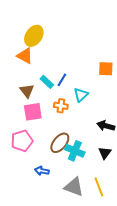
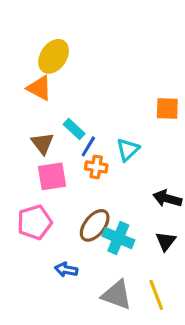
blue line: (62, 80) -> (88, 146), moved

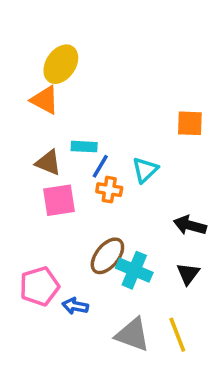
cyan rectangle: (74, 129) -> (84, 147), turned -40
brown triangle: (42, 143) -> (48, 163), turned -30
pink pentagon: (35, 222) -> (39, 286), moved

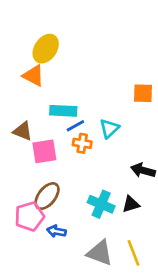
cyan rectangle: (84, 147) -> (63, 111), size x1.4
brown triangle: (48, 163) -> (23, 131), moved
blue line: (100, 166) -> (75, 126), turned 30
brown ellipse: (107, 256) -> (47, 196), moved
black triangle: (188, 274) -> (131, 204), moved, turned 36

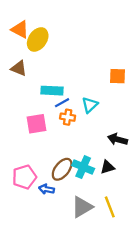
orange triangle: (33, 76) -> (20, 30), moved
brown triangle: (23, 131) -> (19, 68), moved
brown ellipse: (47, 196) -> (62, 169), moved
gray triangle: (100, 253) -> (82, 207), turned -50

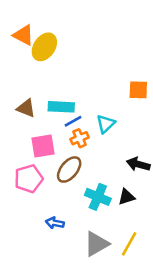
brown triangle: (19, 68) -> (26, 108), moved
orange cross: (68, 117) -> (80, 138), turned -32
brown ellipse: (62, 169) -> (69, 169), moved
pink pentagon: (24, 177) -> (29, 179), moved
yellow line: (110, 207) -> (129, 244), turned 50

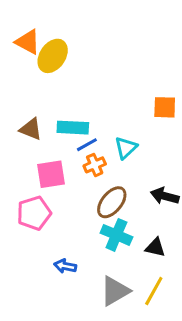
brown ellipse: (69, 169) -> (112, 202), moved
black triangle: (127, 197) -> (155, 247), moved, turned 30

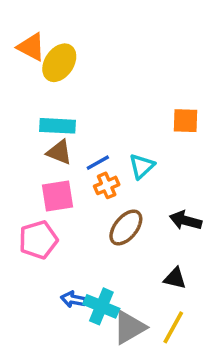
cyan rectangle: (73, 128) -> (58, 126), moved
brown triangle: (31, 129) -> (59, 152), moved
cyan cross: (116, 235) -> (101, 306), moved

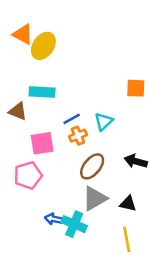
brown triangle: (59, 152) -> (18, 111), moved
gray triangle: (129, 327) -> (95, 198), moved
yellow line: (173, 327) -> (127, 239), turned -40

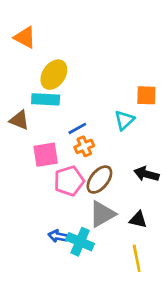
yellow ellipse: (43, 46) -> (54, 75), moved
cyan triangle: (104, 122) -> (124, 120), moved
pink pentagon: (28, 175) -> (69, 181), moved

